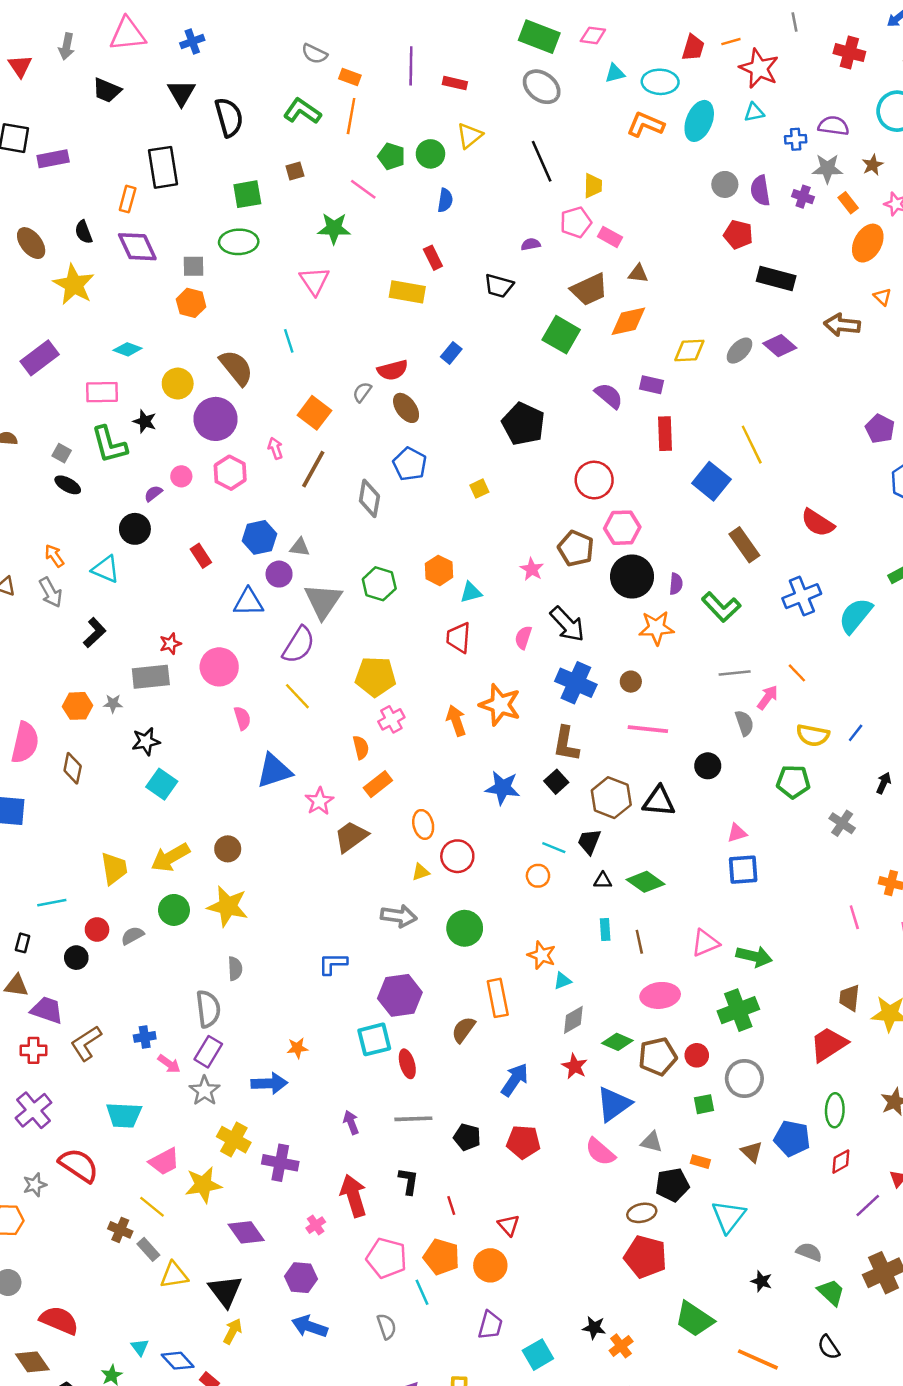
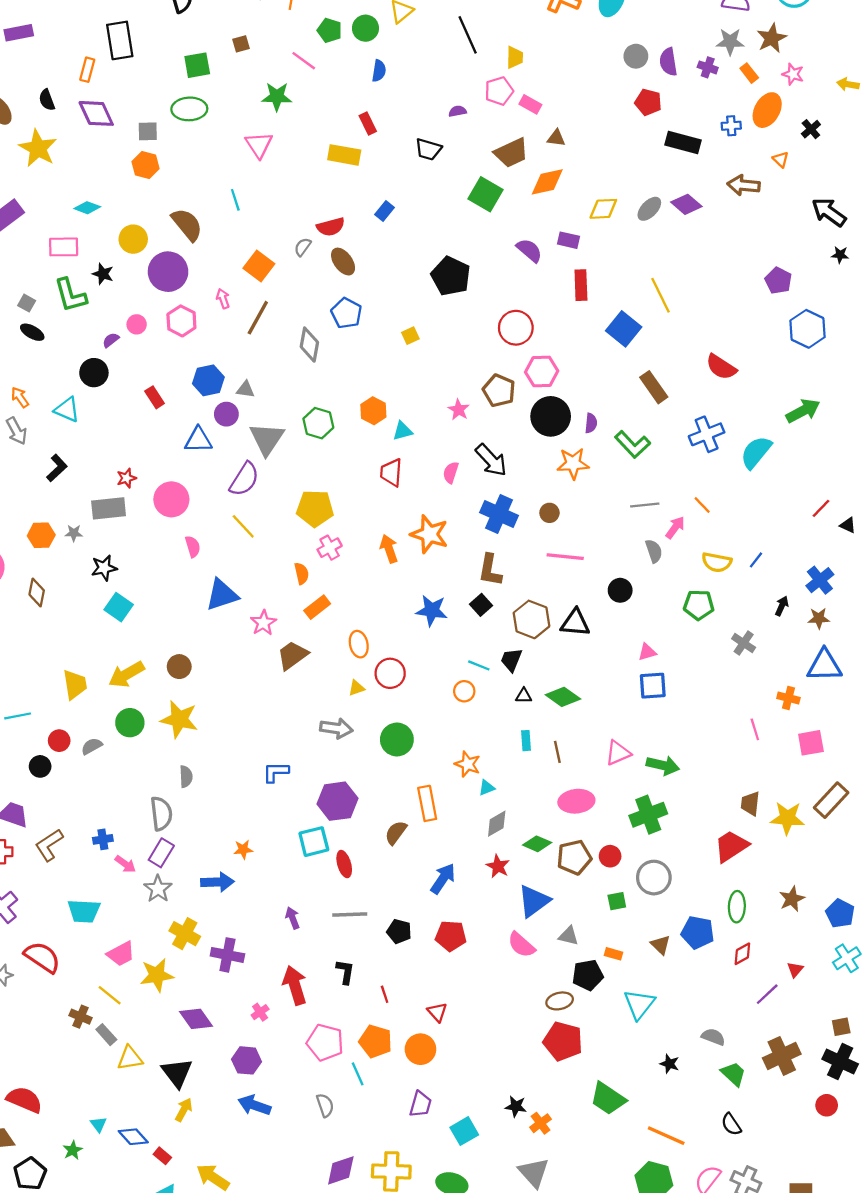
blue cross: (796, 139) -> (731, 126), moved
brown star: (873, 165) -> (772, 38), size x1.5

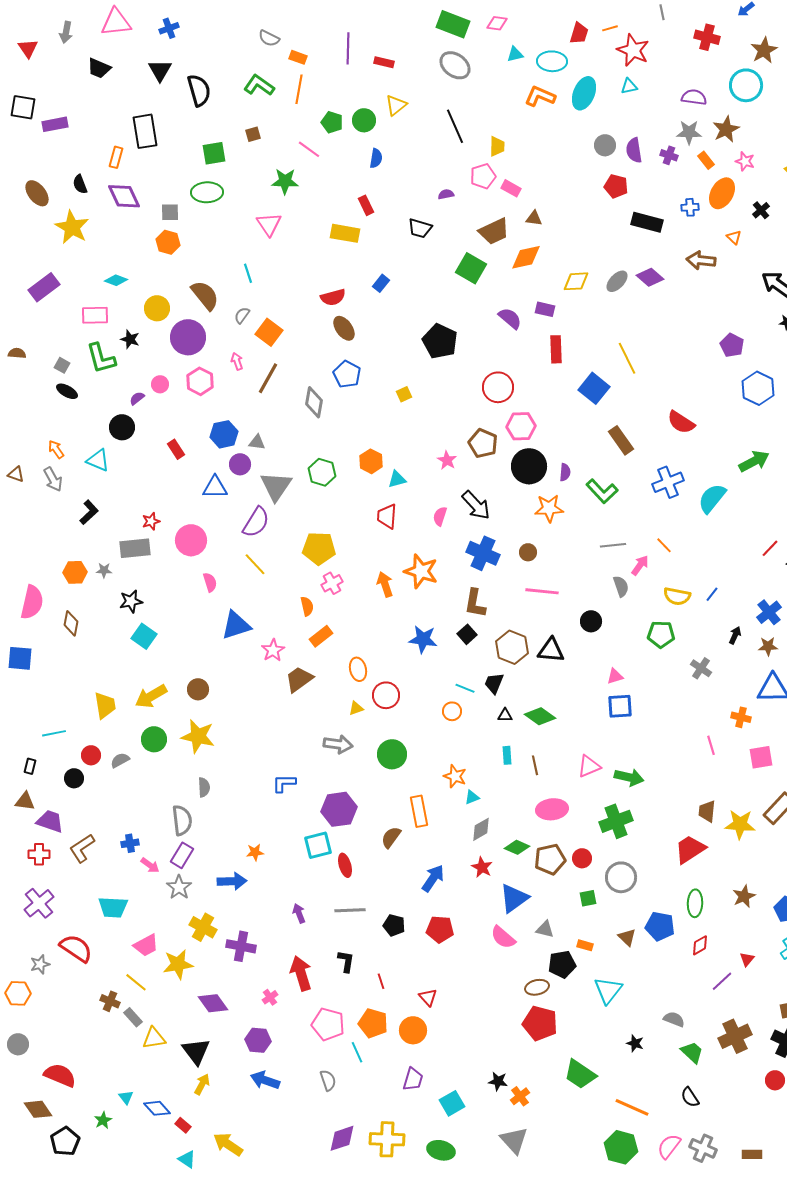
gray semicircle: (303, 247) -> (242, 315), moved

